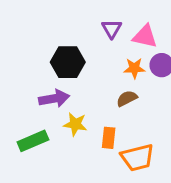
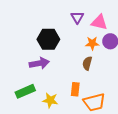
brown semicircle: (127, 98) -> (87, 63), turned -48
yellow star: (75, 124) -> (50, 100), moved

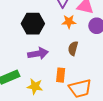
orange star: (92, 43) -> (69, 22), moved
purple arrow: (39, 63) -> (38, 54), moved

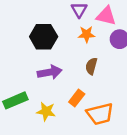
orange rectangle: (61, 75) -> (77, 98), turned 32

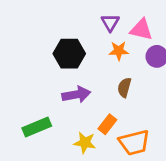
yellow star: (46, 111) -> (85, 143), moved

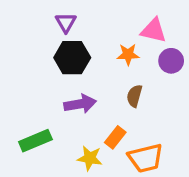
purple triangle: (110, 22) -> (66, 22), moved

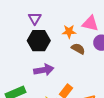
orange star: (128, 54) -> (69, 31), moved
brown semicircle: (134, 96) -> (78, 49), moved, turned 104

